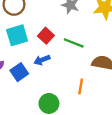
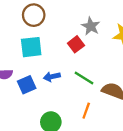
red square: (46, 36) -> (76, 44), moved
green line: (74, 43) -> (84, 78), moved

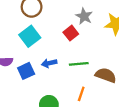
cyan square: (31, 47) -> (30, 36), turned -30
green line: (84, 78) -> (79, 64), turned -36

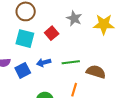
red square: (71, 33) -> (52, 33), moved
cyan square: (30, 36) -> (25, 39), turned -36

